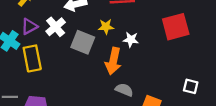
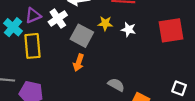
white star: (131, 40) -> (129, 30), moved
orange arrow: (113, 61) -> (79, 63), moved, size x0.7

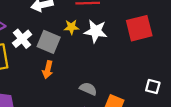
white cross: (58, 19) -> (22, 39), moved
white star: (129, 30) -> (96, 31), size x1.5

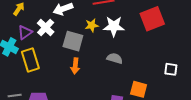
white cross: (22, 39) -> (46, 28), moved
gray semicircle: (88, 89) -> (115, 58), moved

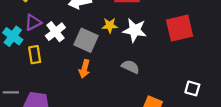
white cross: (46, 28) -> (55, 32), moved
yellow rectangle: (30, 60) -> (35, 55), size x0.7

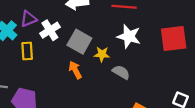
yellow star: (110, 25) -> (102, 54), moved
orange arrow: (84, 69) -> (75, 70), turned 132

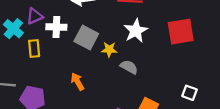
white cross: (50, 30) -> (56, 27), turned 36
white star: (129, 36) -> (136, 31), turned 30
orange arrow: (75, 70) -> (78, 82), moved

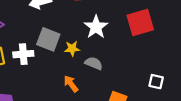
white cross: (56, 27) -> (23, 54), moved
orange arrow: (78, 82) -> (71, 84), moved

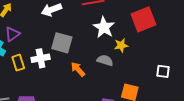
yellow star: (72, 49) -> (121, 45), moved
orange arrow: (71, 84) -> (78, 69), moved

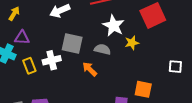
purple triangle: (12, 34) -> (22, 38), turned 42
gray semicircle: (105, 60) -> (102, 49), moved

